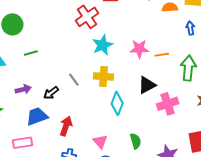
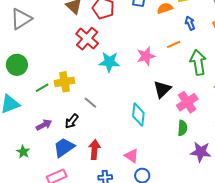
cyan star: (103, 45) -> (109, 62), turned -30
orange line: (162, 55) -> (174, 44), moved
yellow cross: (104, 76) -> (65, 82), moved
green semicircle: (136, 141) -> (182, 128), moved, turned 35

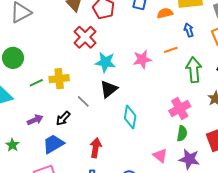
black triangle: (162, 89) -> (109, 89), moved
green semicircle: (182, 128) -> (182, 133), moved
red arrow: (94, 150) -> (96, 148), moved
pink triangle: (132, 156) -> (160, 156), moved

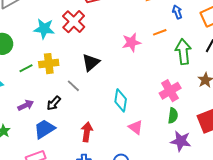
cyan star: (105, 62) -> (44, 29), moved
black triangle: (109, 89) -> (91, 62), moved
pink triangle: (160, 156) -> (136, 127), moved

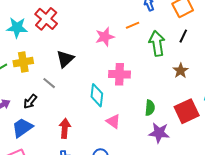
pink cross: (170, 91) -> (120, 74), moved, turned 35

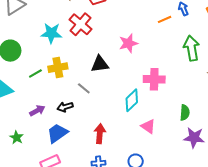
orange line: (133, 25) -> (165, 19), moved
pink star: (105, 37) -> (128, 43), moved
black triangle: (65, 59) -> (100, 64), turned 36
cyan diamond: (97, 95) -> (132, 100), turned 40
black arrow: (30, 101) -> (65, 107), turned 35

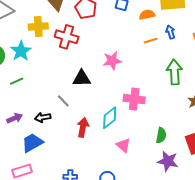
red cross: (80, 24) -> (67, 37), turned -30
cyan star: (51, 33) -> (21, 51), moved, turned 30
yellow cross: (58, 68) -> (38, 27), moved
red arrow: (100, 134) -> (83, 127), moved

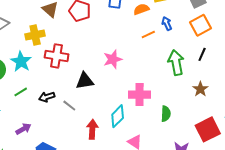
red cross: (67, 37) -> (57, 56), moved
black arrow: (43, 117) -> (47, 97), moved
green semicircle: (161, 135) -> (166, 114), moved

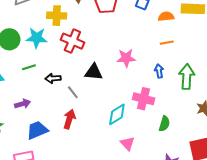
blue arrow: (167, 23) -> (159, 71), moved
cyan star: (21, 61) -> (37, 38), turned 30
red arrow: (92, 129) -> (69, 119), moved

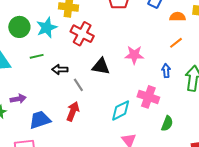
cyan star: (37, 38) -> (47, 28), turned -30
orange line: (167, 43) -> (176, 43), turned -32
purple arrow: (23, 104) -> (18, 99), moved

